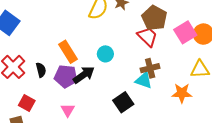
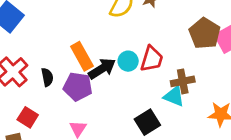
brown pentagon: (154, 18) -> (205, 33), moved
red trapezoid: (147, 37) -> (152, 59), moved, turned 60
black arrow: (84, 75) -> (102, 69), moved

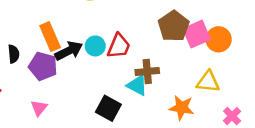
black square: (147, 122) -> (108, 108), turned -35

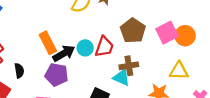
brown pentagon: (174, 26) -> (133, 31), moved
black semicircle: (14, 54) -> (19, 71), moved
purple pentagon: (43, 66) -> (57, 75), moved

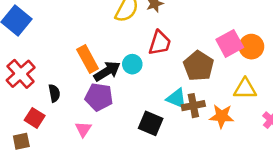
brown pentagon: (133, 31) -> (199, 66), moved
red trapezoid: (104, 47) -> (160, 43), moved
brown cross: (129, 66) -> (193, 106), moved

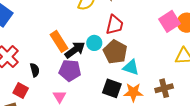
brown pentagon: (199, 66) -> (115, 52), moved
brown cross: (193, 106) -> (164, 88), moved
orange star: (222, 116) -> (133, 92), moved

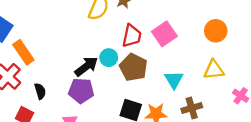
pink square: (169, 21) -> (164, 34), moved
orange rectangle: (59, 41) -> (23, 52), moved
cyan triangle: (131, 67) -> (174, 80), moved, turned 42

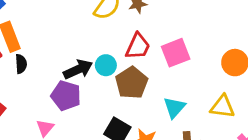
black semicircle: (40, 91) -> (21, 64), moved

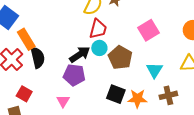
red trapezoid: (138, 46) -> (98, 29), moved
black semicircle: (21, 64) -> (38, 58), size x1.5

